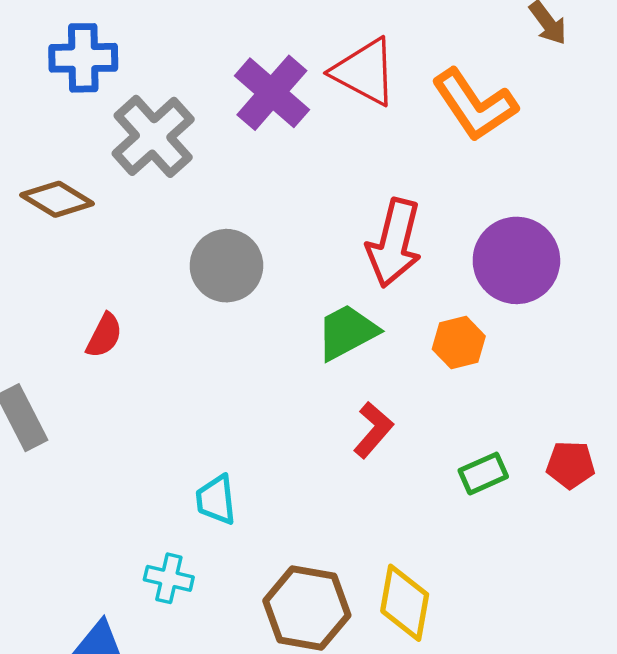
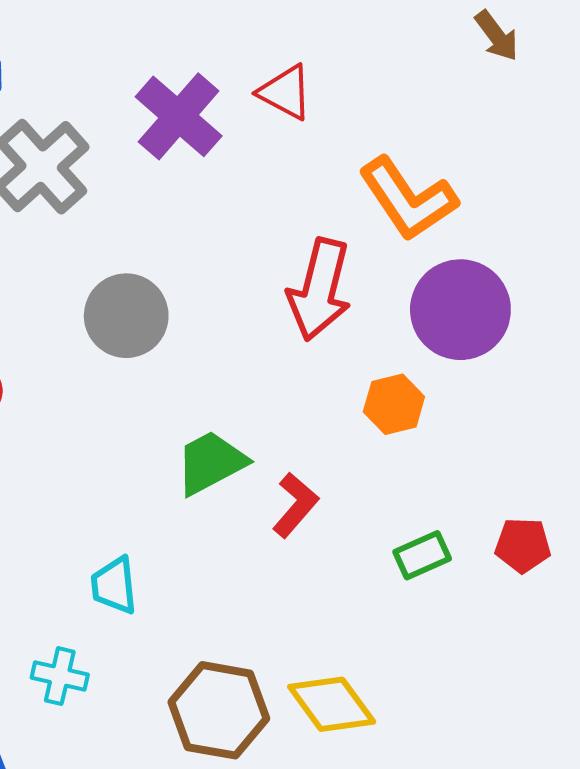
red triangle: (364, 72) -> (285, 92), size x0.7
orange L-shape: (475, 105) -> (408, 199), moved
green trapezoid: (347, 332) -> (211, 463), moved
yellow diamond: (405, 603) -> (332, 704), turned -46

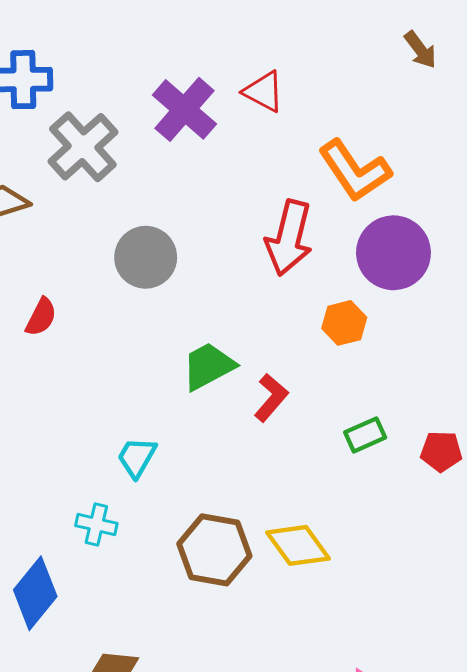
red pentagon: (523, 545) -> (441, 451), moved
cyan trapezoid: (114, 585) -> (137, 457), turned 36

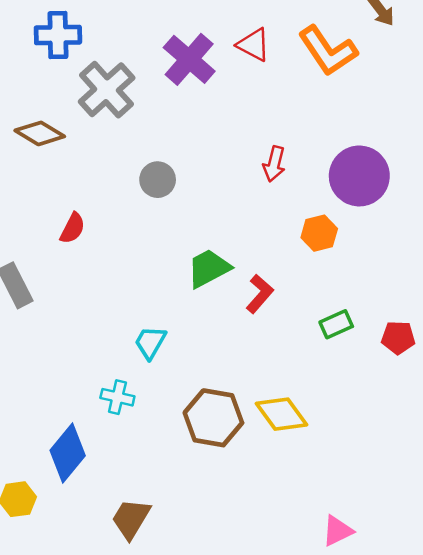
orange L-shape: (355, 171) -> (328, 51), moved
red arrow: (289, 238) -> (274, 164), size x0.6
gray circle: (146, 257) -> (158, 180), size x0.7

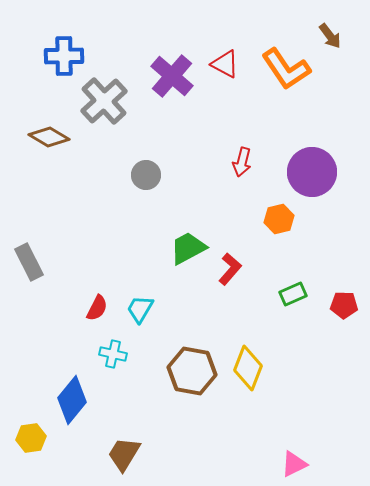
red semicircle: (73, 228) -> (97, 308), moved
yellow diamond: (282, 414) -> (248, 368), turned 57

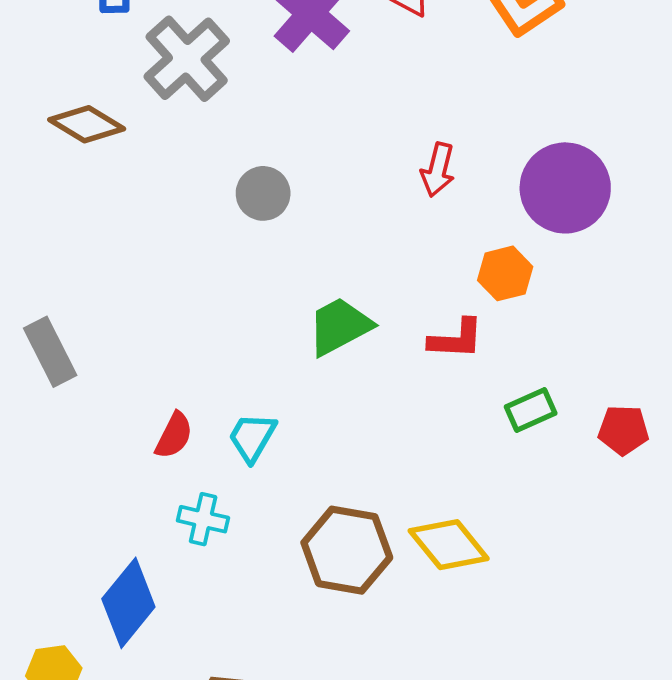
red L-shape: (230, 269) -> (456, 339), moved, turned 52
yellow diamond: (248, 368) -> (449, 545), turned -60

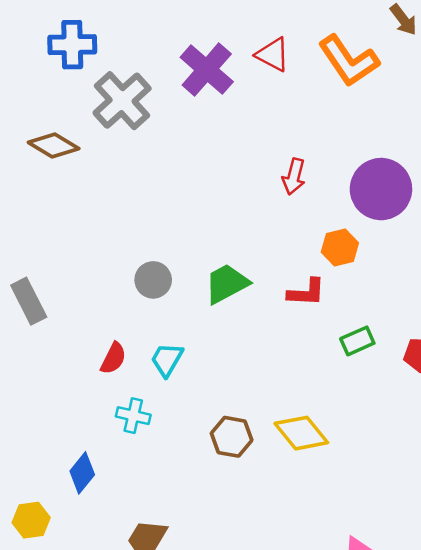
gray circle: (263, 193) -> (153, 280), moved
brown hexagon: (347, 550) -> (232, 437), size x0.7
blue diamond: (128, 603) -> (82, 473), size x0.7

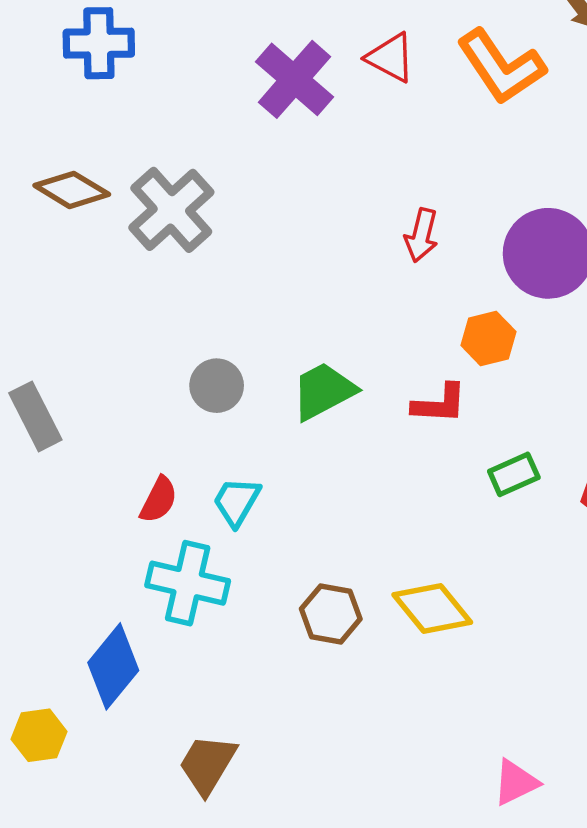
gray cross: (122, 101) -> (171, 210), moved
cyan cross: (133, 416) -> (188, 583), size x1.6
blue diamond: (82, 473) -> (113, 666), size x1.4

